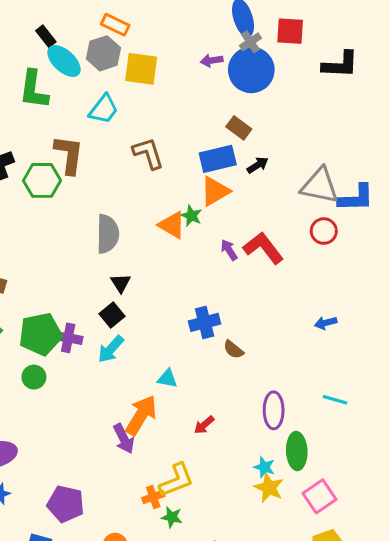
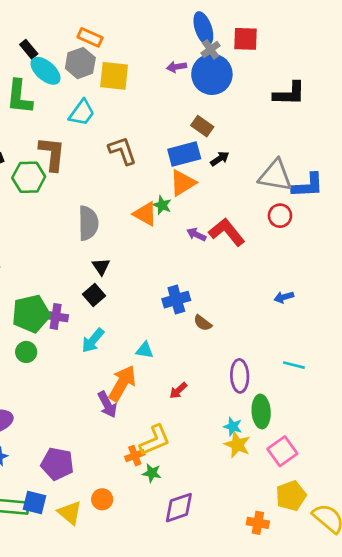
black L-shape: (340, 65) -> (289, 94), moved
purple arrow: (229, 250) -> (196, 235), turned -30
cyan arrow: (111, 349) -> (93, 340), moved

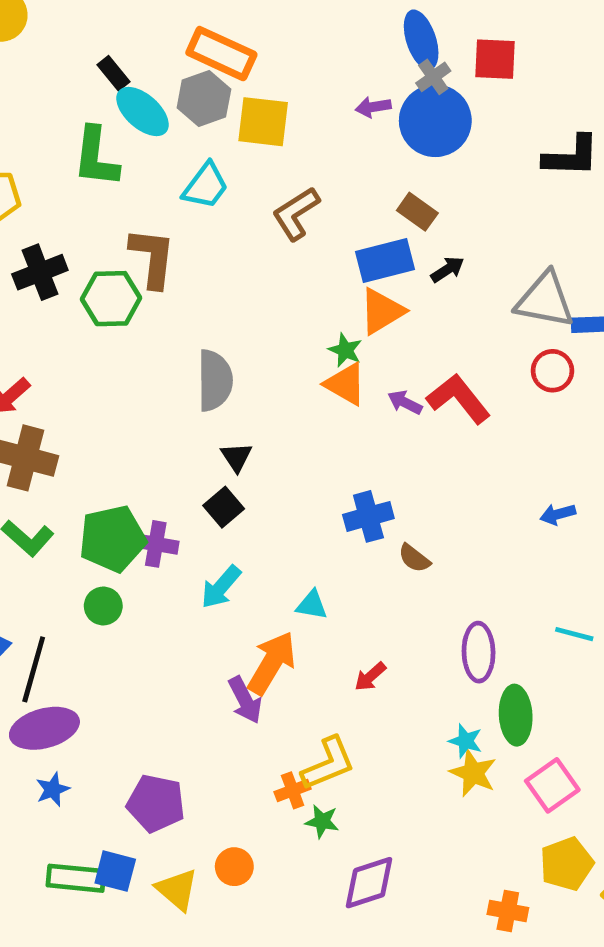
orange rectangle: (90, 37) -> (221, 54), size x1.5
brown L-shape: (122, 151) -> (296, 214), moved, turned -104
orange triangle: (145, 214) -> (346, 384), moved

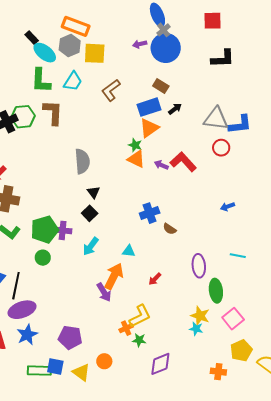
red square: (495, 59) -> (213, 21), moved
green L-shape: (96, 157) -> (41, 81), moved
green hexagon: (111, 299) -> (23, 117), moved
cyan star: (465, 741) -> (196, 329), moved
blue star: (53, 789) -> (27, 335), size x1.5

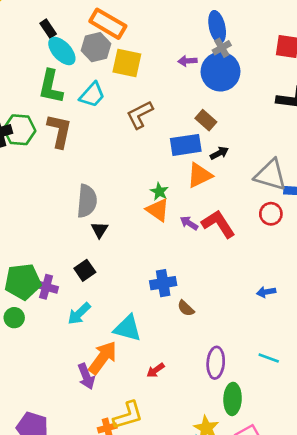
orange triangle: (149, 128) -> (200, 175), moved
black triangle: (93, 192) -> (100, 230), moved
cyan triangle: (129, 251) -> (128, 328), size x1.6

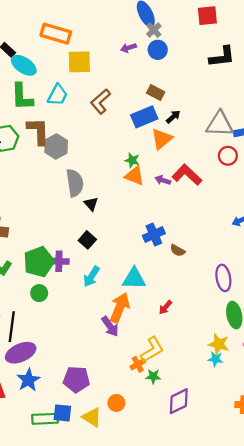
gray hexagon: (96, 47) -> (56, 146), moved
blue circle: (221, 72) -> (158, 50), size x0.6
purple ellipse: (216, 363) -> (223, 278), moved

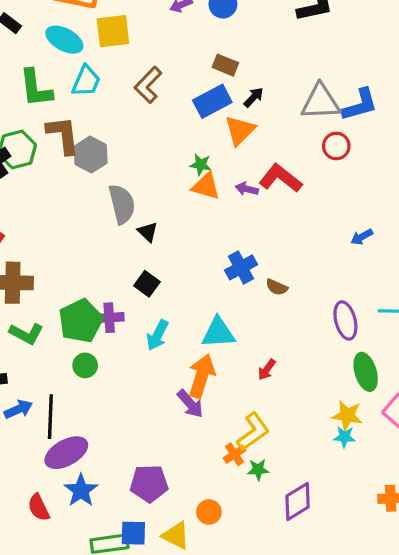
cyan ellipse: (24, 65) -> (64, 40), moved

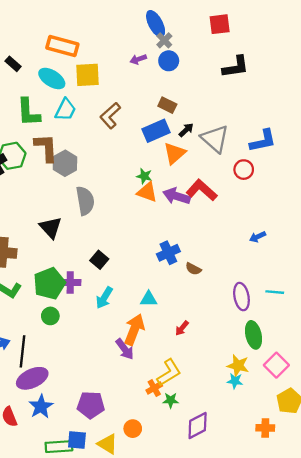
gray triangle: (321, 102) -> (215, 139), moved, turned 40
purple arrow: (247, 189) -> (177, 196), size x1.6
black triangle: (148, 232) -> (51, 228), moved, size x1.5
cyan triangle: (218, 333) -> (149, 299), size x0.7

